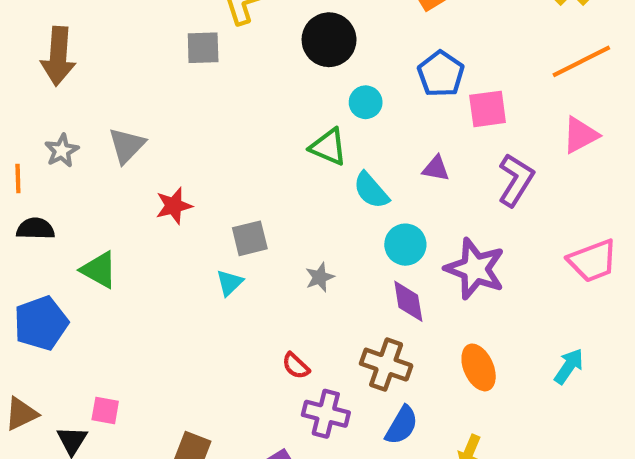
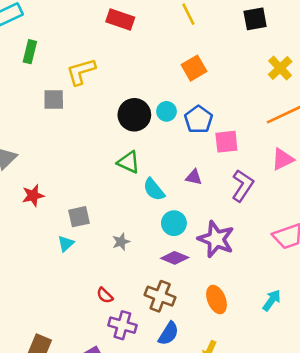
black circle: (329, 40) -> (134, 115), moved
cyan circle: (366, 102) -> (166, 111), moved
purple diamond: (408, 301) -> (175, 258), turned -60

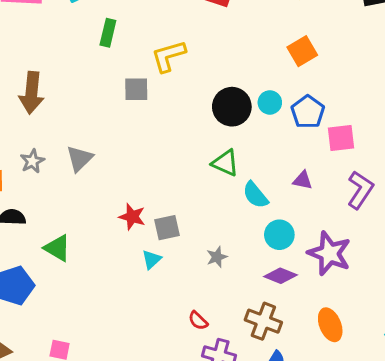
red star: (33, 196) -> (132, 217), moved, turned 30

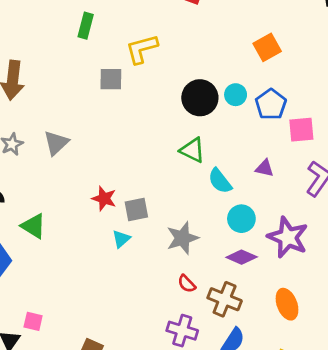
gray star: (217, 257) -> (182, 238), size x1.6
red semicircle: (198, 321) -> (187, 284), moved

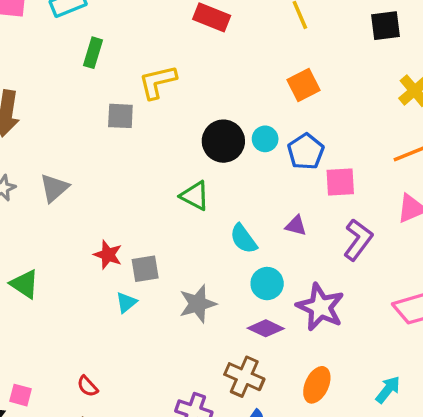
green triangle: (192, 150) -> (195, 196), moved
red semicircle: (187, 284) -> (88, 386), moved
orange ellipse: (287, 304) -> (317, 385), turned 44

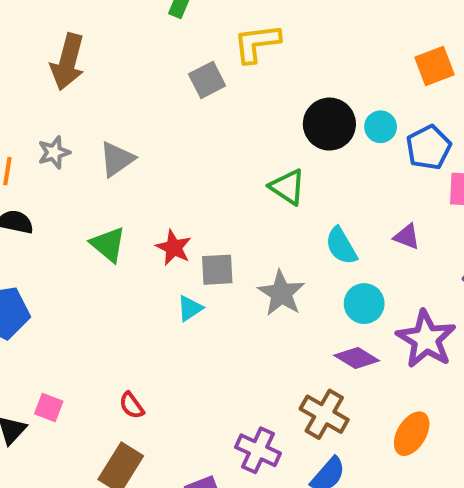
gray square: (120, 116) -> (207, 80), turned -36
green triangle: (25, 284) -> (108, 244), moved
gray star: (198, 304) -> (281, 293), moved, turned -30

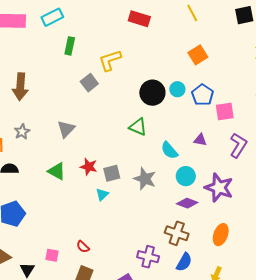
gray triangle: (117, 159) -> (66, 129), moved
pink square: (49, 407) -> (52, 255), moved

